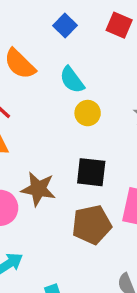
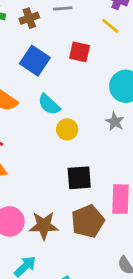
blue square: (65, 26) -> (35, 61), size x1.5
brown star: (38, 189) -> (44, 226), moved

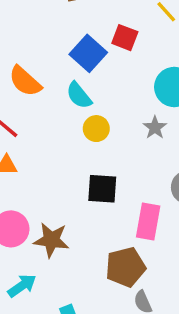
blue square: (35, 61) -> (88, 53), moved
brown pentagon: (88, 221) -> (125, 267), moved

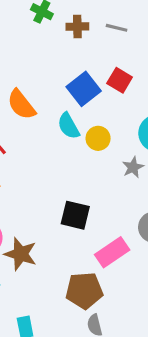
yellow circle: (96, 129) -> (98, 138), moved
pink rectangle: (148, 221) -> (112, 252), turned 36

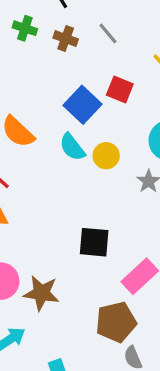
brown cross: (77, 27) -> (66, 38), turned 30
gray line: (117, 28) -> (108, 33), turned 45

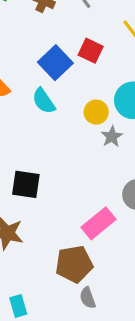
yellow circle: (106, 156) -> (96, 112), moved
black square: (94, 242) -> (26, 184), moved

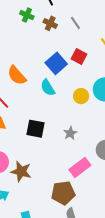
gray star: (112, 137) -> (70, 133), moved
black square: (26, 184) -> (35, 129), moved

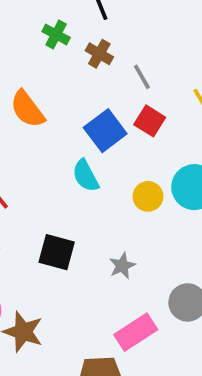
gray line: (75, 23) -> (142, 77), moved
orange semicircle: (17, 75) -> (27, 109), moved

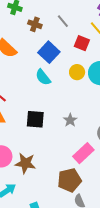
brown cross: (99, 54) -> (35, 24), moved
red square: (150, 121) -> (82, 43), moved
yellow circle: (148, 196) -> (77, 72), moved

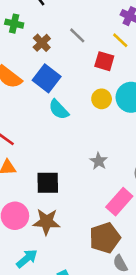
brown cross: (35, 24) -> (42, 43), turned 32
blue square: (49, 52) -> (47, 78), moved
black square: (35, 119) -> (48, 183), moved

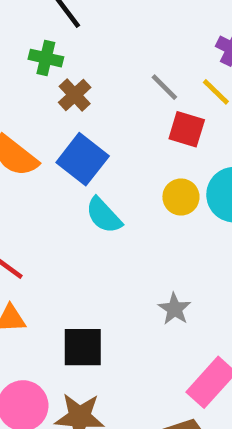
green cross: (14, 24) -> (46, 58), moved
gray line: (77, 35) -> (164, 87), moved

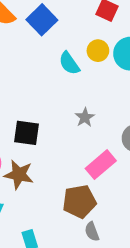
cyan semicircle: (104, 215) -> (69, 63), moved

